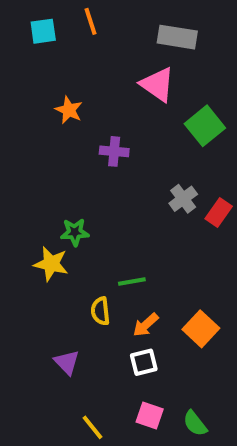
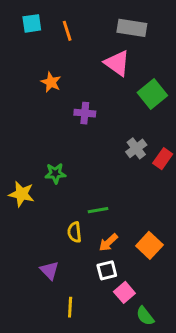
orange line: (91, 21) -> (67, 31), moved
yellow star: (51, 264) -> (22, 194), moved
pink square: (150, 416) -> (124, 292), moved, turned 30
yellow line: (92, 427) -> (70, 307), moved, turned 42

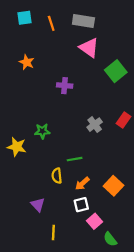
gray rectangle: (132, 28) -> (83, 21), moved
orange star: (51, 82) -> (27, 62), moved
gray cross: (136, 148) -> (95, 125), moved

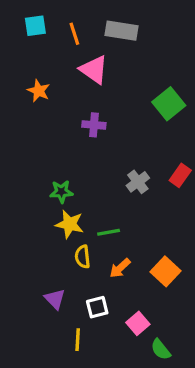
pink triangle: (89, 48) -> (94, 70), moved
yellow star: (17, 147) -> (70, 224), moved
white square: (81, 205) -> (97, 307), moved

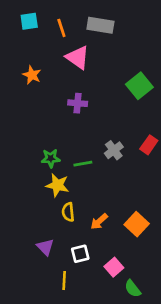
green line: (109, 232) -> (83, 164), moved

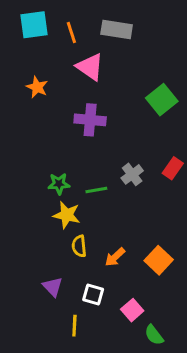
cyan square: (29, 21) -> (34, 25), size x1.4
purple cross: (78, 103) -> (90, 120), size x1.4
white square: (80, 254) -> (93, 294), turned 30

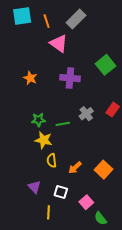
gray rectangle: (117, 29) -> (76, 19), turned -54
orange star: (37, 87) -> (30, 78), moved
purple cross: (90, 120) -> (70, 78), moved

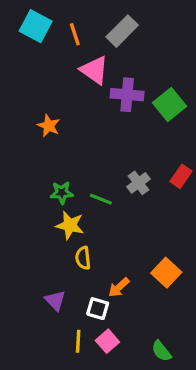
cyan square: (22, 16) -> (36, 26), turned 36
purple cross: (70, 78) -> (127, 95), moved
green line: (63, 124) -> (101, 199), turned 32
orange arrow: (75, 168) -> (119, 287), moved
pink square: (86, 202) -> (107, 341), moved

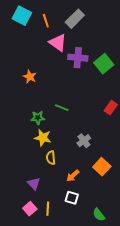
gray cross: (138, 183) -> (84, 141), moved
green line: (101, 199) -> (62, 108), moved
white square: (98, 309) -> (72, 198), moved
pink square: (107, 341) -> (30, 209), moved

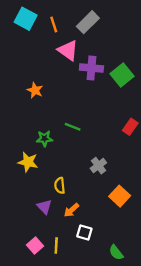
yellow star: (43, 138) -> (28, 162), moved
orange arrow: (73, 176) -> (71, 210), moved
purple triangle: (34, 184) -> (44, 207), moved

